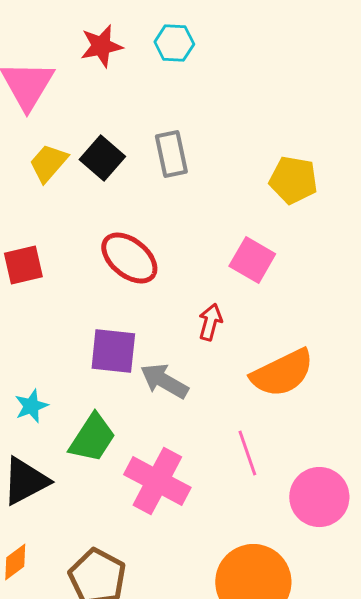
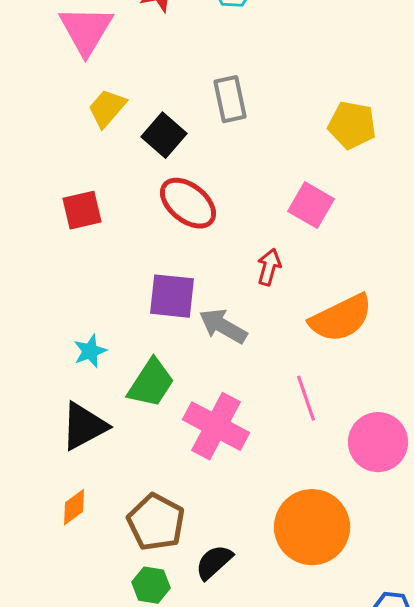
black square: (102, 158) -> (164, 135), moved

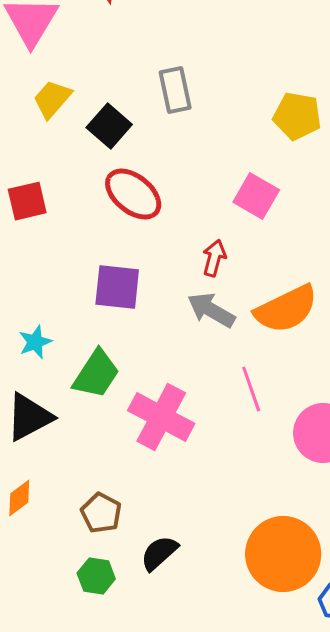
gray arrow: (223, 326) -> (211, 310), moved
brown pentagon: (156, 522) -> (101, 513), size x0.7
orange circle: (312, 527) -> (283, 554), moved

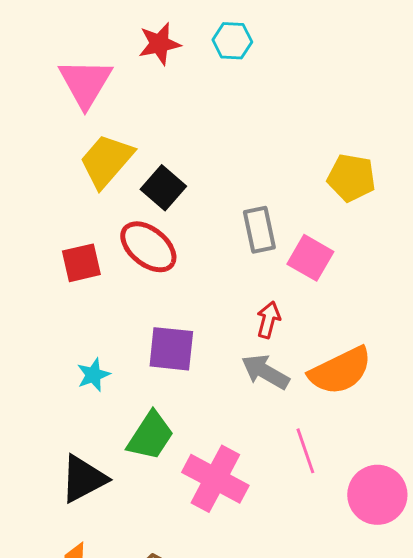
gray rectangle: (175, 90) -> (259, 230), moved
yellow trapezoid: (52, 99) -> (106, 161), size x1.4
red ellipse: (133, 194) -> (148, 247), moved
cyan star: (35, 342) -> (93, 375), moved

